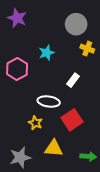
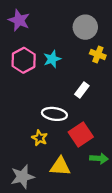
pink hexagon: (17, 69) -> (24, 60), moved
green arrow: (88, 156) -> (99, 158), moved

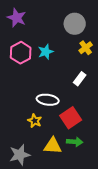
yellow cross: (98, 55) -> (86, 48), turned 32
white rectangle: (82, 90) -> (80, 79), moved
green arrow: (99, 158) -> (75, 142), moved

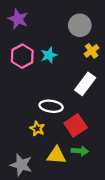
white rectangle: (80, 79) -> (85, 84), size x1.5
gray star: (20, 155) -> (21, 165), turned 30

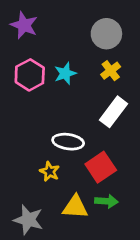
yellow cross: (92, 51) -> (111, 71), moved

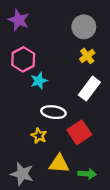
cyan star: (65, 73) -> (39, 81), moved
green arrow: (106, 201) -> (87, 174), moved

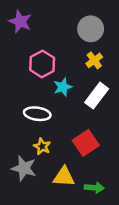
pink hexagon: (23, 59) -> (42, 64), moved
cyan star: (39, 81) -> (63, 87), moved
white ellipse: (53, 112) -> (37, 114), moved
gray star: (22, 174) -> (24, 168), moved

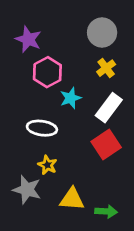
purple star: (20, 22) -> (28, 39), moved
red square: (86, 143) -> (106, 145), moved

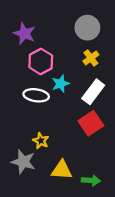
white ellipse: (42, 128) -> (36, 95), moved

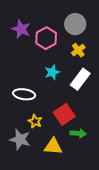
pink hexagon: (41, 61) -> (46, 38), moved
white ellipse: (36, 95) -> (24, 94), moved
red square: (91, 123) -> (64, 114), moved
green arrow: (91, 180) -> (78, 133), moved

